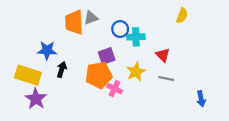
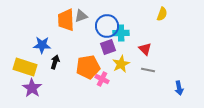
blue circle: (120, 29) -> (107, 26), size x1.5
purple square: (107, 56) -> (108, 47), moved

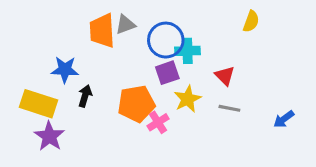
pink cross: (102, 79) -> (158, 122), turned 32
blue arrow: (179, 88) -> (284, 119), moved, turned 64

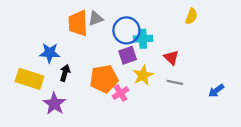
purple star: (49, 136) -> (54, 104), moved

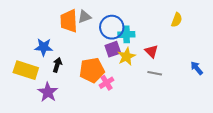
yellow semicircle: (191, 16) -> (177, 20), moved
yellow star: (143, 75) -> (126, 56), moved
blue arrow: (216, 91) -> (197, 68), moved, turned 88

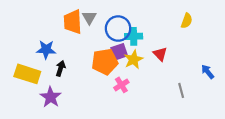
gray triangle: (84, 17) -> (89, 17), turned -40
orange pentagon: (92, 70) -> (105, 62), moved
gray line: (155, 73) -> (181, 90), moved, turned 64
pink cross: (106, 83) -> (121, 85), moved

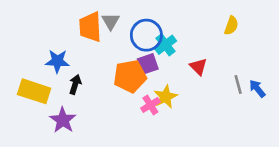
cyan cross: (134, 36) -> (166, 45), turned -35
yellow star: (134, 60) -> (166, 97), moved
gray line: (181, 90) -> (238, 84), moved

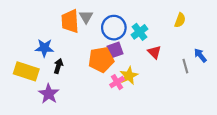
cyan cross: (166, 45) -> (139, 32), moved
blue arrow: (257, 89) -> (200, 55), moved

